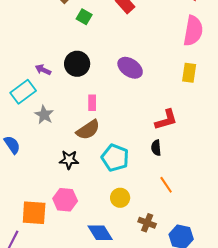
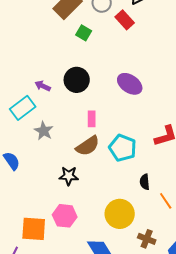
black semicircle: (156, 148) -> (145, 182), moved
cyan pentagon: (115, 158) -> (123, 148), moved
yellow circle: (120, 198) -> (120, 214), size x1.5

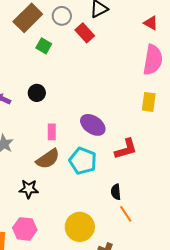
black circle: (77, 80) -> (37, 93), size x0.7
purple ellipse: (130, 84) -> (93, 125), moved
black semicircle: (145, 182) -> (116, 192), moved

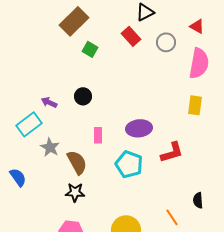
gray circle: (62, 16) -> (166, 42), moved
purple ellipse: (93, 125) -> (139, 128), turned -40
brown semicircle: (48, 159) -> (77, 162), moved, turned -85
black semicircle: (116, 192) -> (198, 200), moved

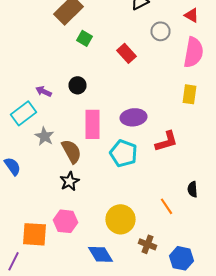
red rectangle: (131, 36) -> (126, 53), moved
pink rectangle: (98, 135) -> (92, 124), size x1.8
black star: (75, 192) -> (70, 181), turned -30

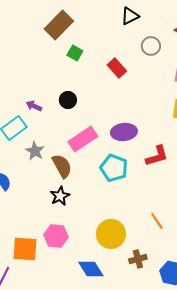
pink rectangle: (92, 124) -> (83, 139), turned 56
brown cross: (148, 244) -> (138, 259), turned -36

